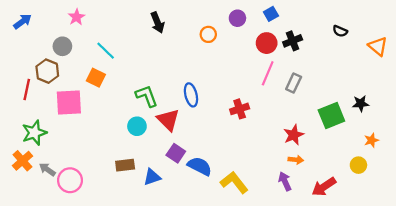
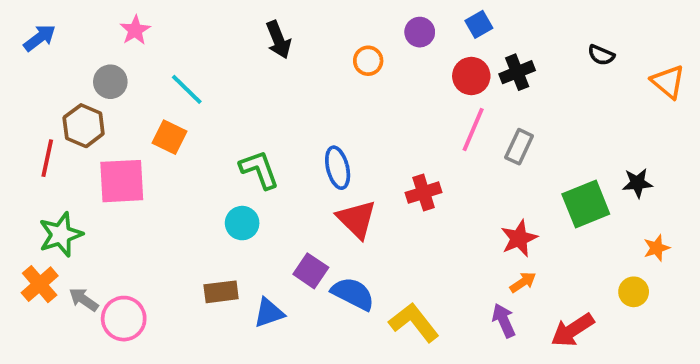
red triangle: (168, 120) -> (357, 219), moved
orange arrow: (296, 160) -> (523, 282), turned -40

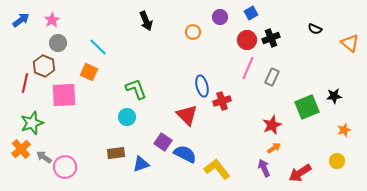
pink star: (135, 30) -> (52, 20), moved
blue ellipse: (338, 168) -> (202, 86), moved
yellow circle: (634, 292) -> (337, 161), moved

